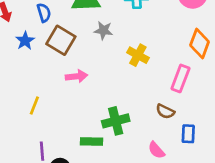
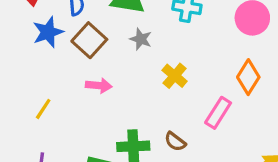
blue star: (25, 41) -> (48, 32), size x1.4
brown semicircle: (165, 111) -> (175, 142), moved

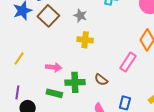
yellow cross: (175, 76) -> (85, 40), moved, turned -35
pink arrow: (99, 86) -> (54, 67), moved

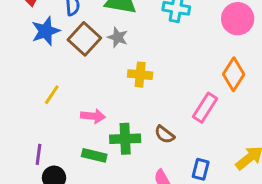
gray star: (80, 16) -> (118, 37), moved
yellow line: (19, 58) -> (52, 95), moved

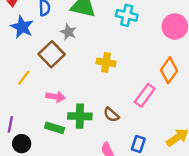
blue star: (46, 31) -> (22, 27), turned -30
gray star: (118, 37) -> (68, 32), moved
brown square: (84, 39) -> (52, 54), moved
yellow cross: (140, 75) -> (106, 62), moved

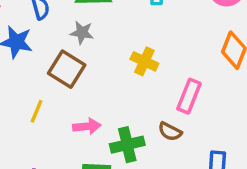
yellow cross: (106, 62) -> (144, 61), turned 30
pink rectangle: (145, 95) -> (189, 96), moved

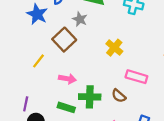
pink rectangle: (189, 96) -> (136, 77), turned 70

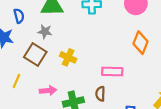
yellow cross: (114, 48) -> (68, 57), moved
brown semicircle: (119, 96) -> (100, 94), turned 64

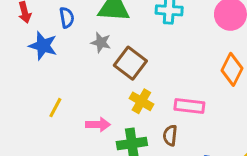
brown square: (35, 55) -> (130, 63), moved
yellow cross: (68, 57) -> (141, 101), moved

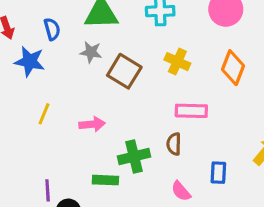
yellow cross: (141, 101) -> (177, 62), moved
yellow line: (55, 108) -> (44, 114), moved
pink arrow: (98, 125) -> (92, 124), moved

